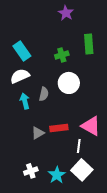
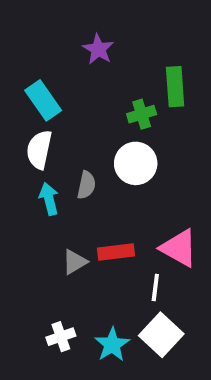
purple star: (66, 13) -> (98, 49), moved
green cross: (62, 55) -> (142, 114), moved
white semicircle: (20, 76) -> (39, 150), turned -54

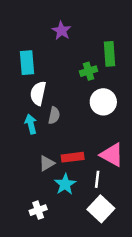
cyan rectangle: (43, 100) -> (27, 63), turned 30
white semicircle: (39, 150) -> (38, 93), moved
white circle: (136, 163) -> (103, 102), moved
cyan star: (112, 345) -> (65, 184), moved

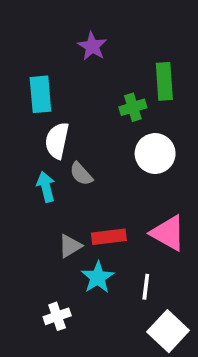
gray semicircle: (54, 115) -> (81, 174), turned 126
white line: (97, 179) -> (146, 287), moved
white square: (101, 209) -> (168, 331), moved

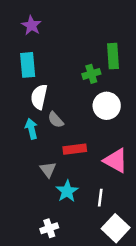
purple star: (92, 46) -> (31, 25), moved
red rectangle: (109, 237) -> (75, 149), moved
gray triangle: (70, 246) -> (48, 170), turned -36
white cross: (57, 316) -> (49, 228), moved

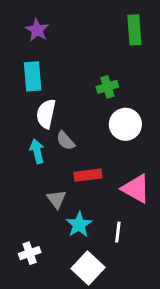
green rectangle: (113, 56) -> (134, 30), moved
white cross: (49, 228) -> (30, 253), moved
white square: (116, 228) -> (88, 268), moved

